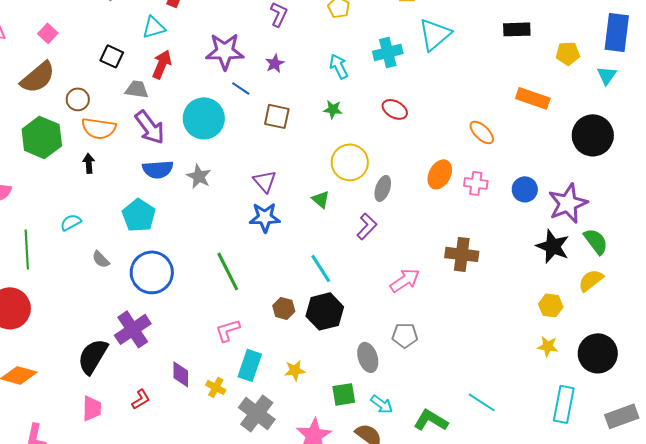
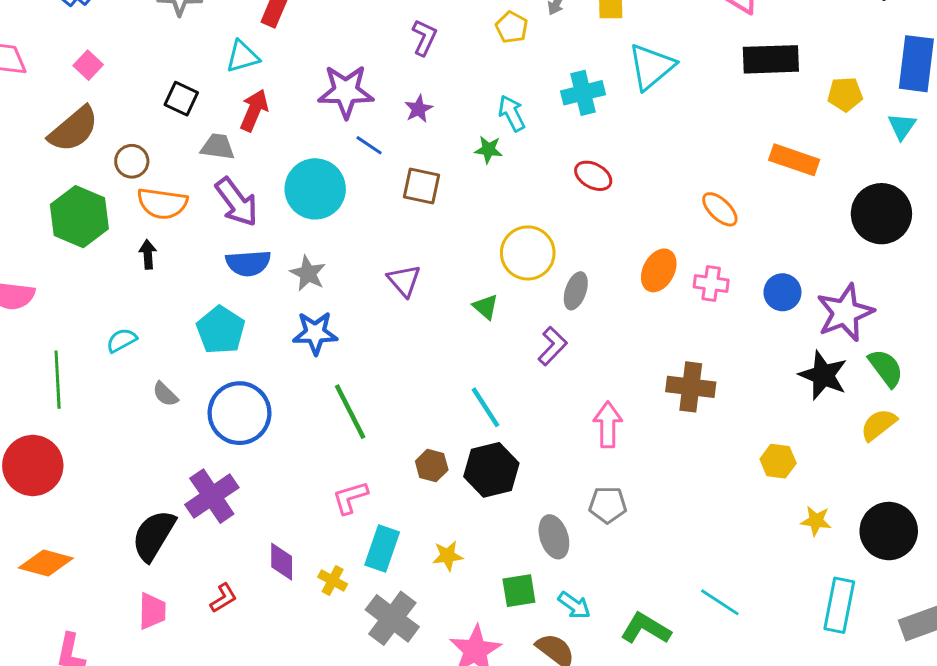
black rectangle: (517, 29) -> (771, 59), size x1.4
green star: (333, 109) -> (488, 150), moved
blue star: (265, 217) -> (315, 333), moved
pink arrow: (405, 280) -> (608, 425), turned -56
yellow hexagon: (551, 305) -> (778, 461), moved

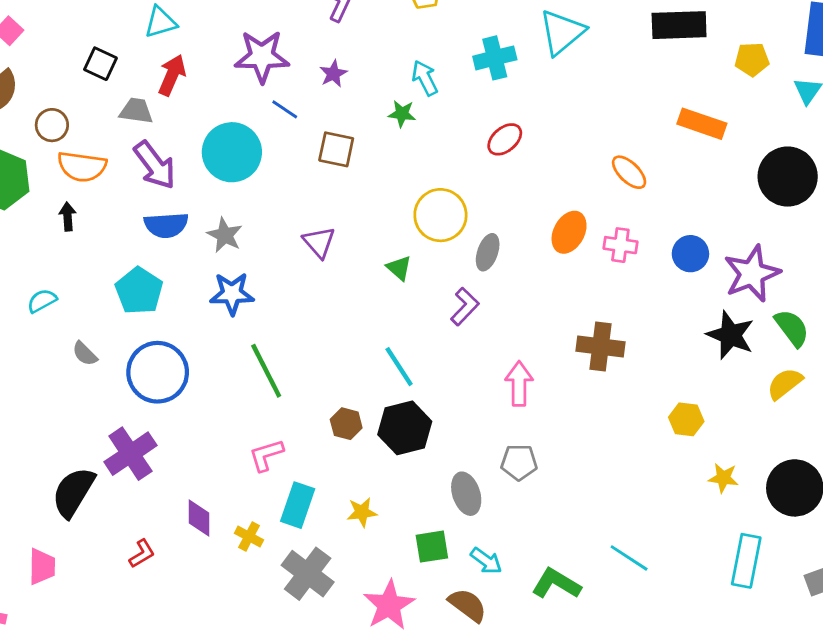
red ellipse: (593, 176) -> (505, 139), turned -69
pink trapezoid: (152, 611) -> (42, 567), moved

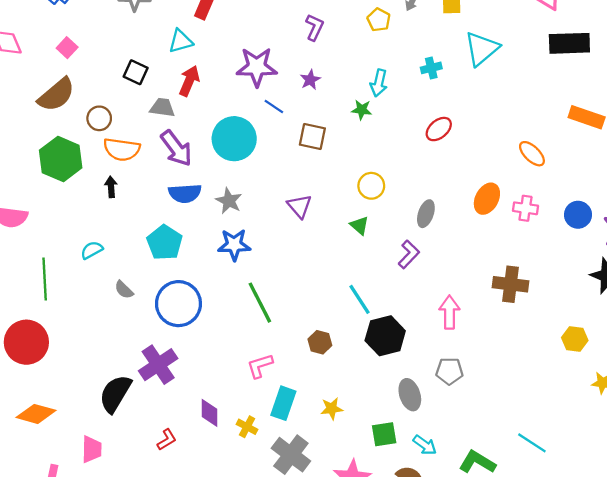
cyan cross: (495, 58) -> (431, 68), size x0.7
cyan arrow: (425, 78) -> (379, 83), turned -140
yellow circle: (440, 215) -> (371, 186), moved, size x0.7
black hexagon: (405, 428) -> (385, 336), moved

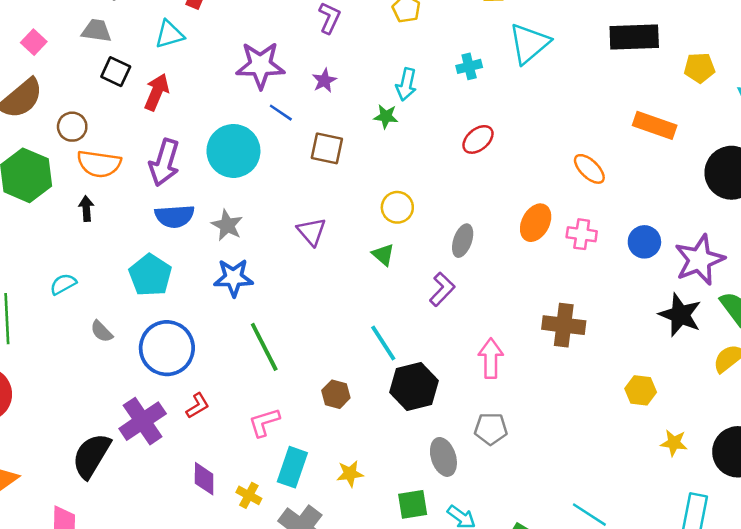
red arrow: (189, 81) -> (157, 92), moved
gray trapezoid: (162, 108) -> (96, 31), moved
purple arrow: (176, 148) -> (164, 162), turned 54
red L-shape: (167, 440) -> (198, 406), moved

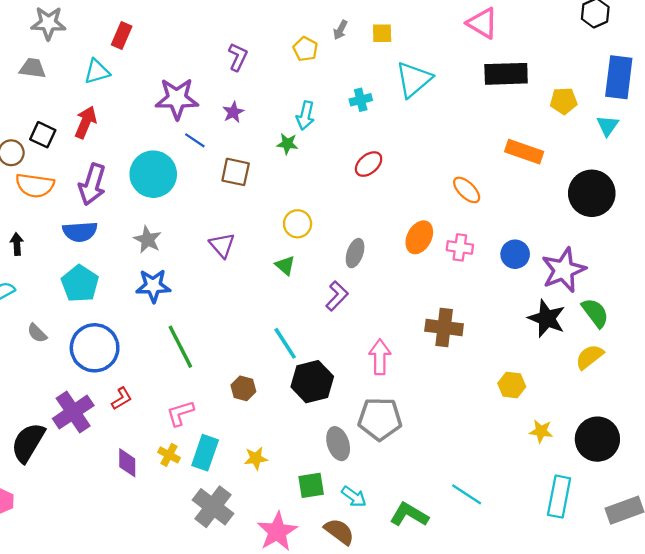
black square: (116, 72) -> (43, 135), moved
black arrow: (86, 209) -> (17, 244), moved
blue semicircle: (175, 216) -> (80, 232), moved
gray pentagon: (491, 429) -> (380, 419), size x1.5
yellow cross: (249, 495) -> (169, 455), moved

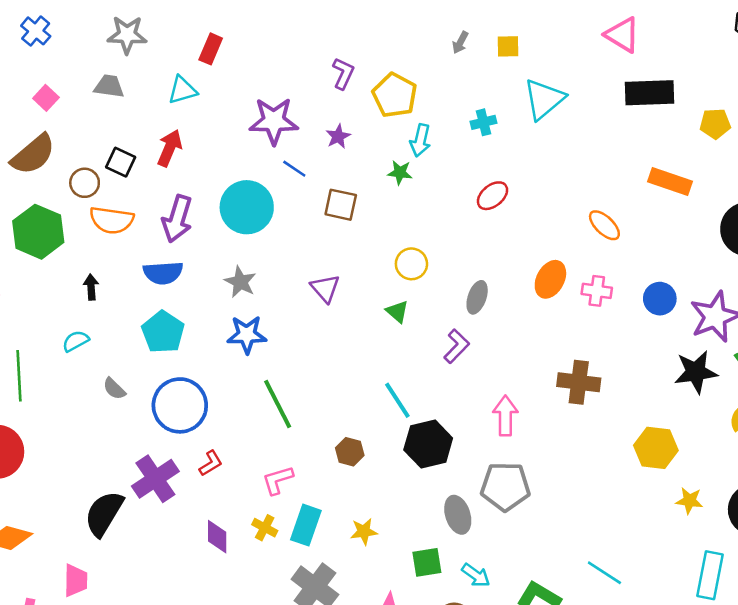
yellow pentagon: (305, 49) -> (395, 95), moved, size x1.6
black star: (547, 318) -> (696, 372), turned -30
yellow hexagon: (512, 385) -> (656, 448), size x1.4

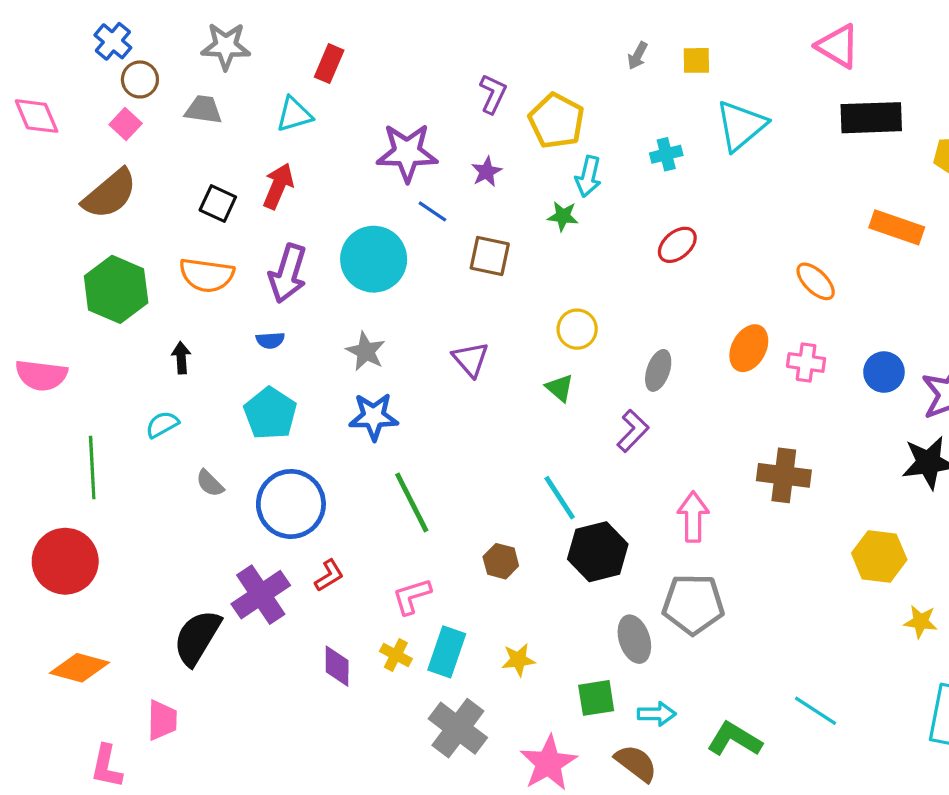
brown circle: (85, 183) -> (140, 79), moved
blue semicircle: (163, 273) -> (270, 340), size x0.6
cyan arrow: (476, 575) -> (657, 714), turned -36

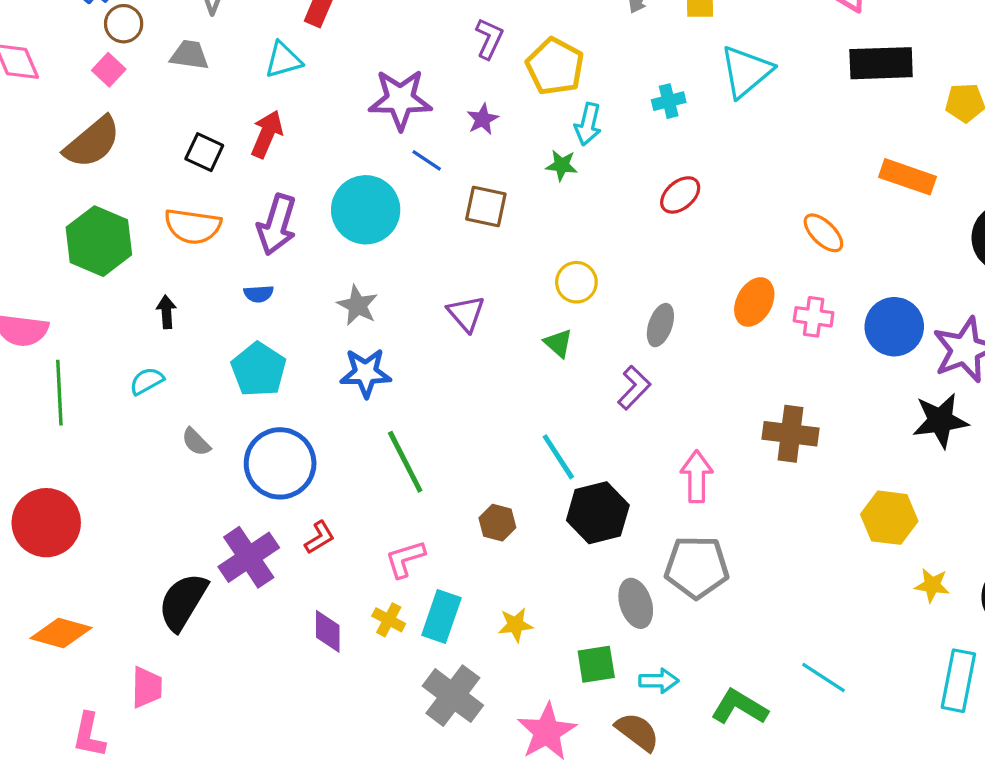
blue circle: (884, 372) -> (894, 327), size x1.4
green line: (92, 467) -> (59, 393), moved

